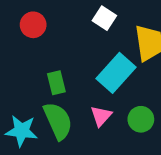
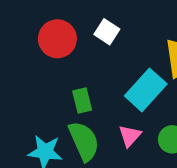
white square: (104, 18) -> (107, 32), moved
red circle: (33, 25) -> (57, 39), size x1.4

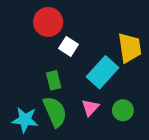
white square: (107, 32) -> (69, 46), moved
red circle: (57, 39) -> (48, 22), moved

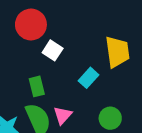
cyan rectangle: (102, 72) -> (89, 78), size x0.6
pink triangle: (90, 108) -> (63, 115), moved

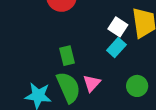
white square: (53, 50) -> (118, 27), moved

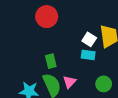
cyan rectangle: (116, 47) -> (88, 55), turned 56

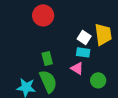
pink triangle: (69, 82) -> (77, 68), moved, turned -40

